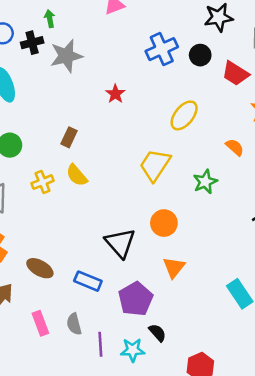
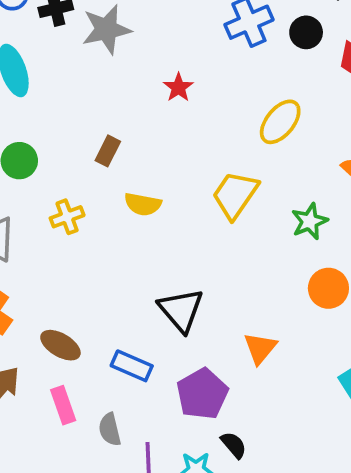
yellow semicircle: (77, 175) -> (143, 204), moved, turned -40
orange circle: (164, 223) -> (328, 288), moved
pink rectangle: (40, 323) -> (63, 405), moved

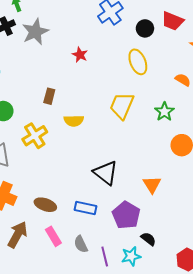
black circle: (306, 32) -> (145, 28), moved
yellow ellipse: (280, 122) -> (138, 62), turned -50
yellow cross: (67, 217) -> (35, 136), size x1.4

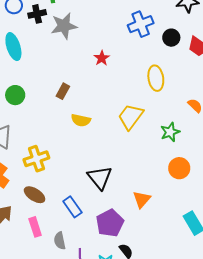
black circle: (145, 28) -> (171, 38), moved
yellow cross: (35, 136) -> (36, 159), moved
blue rectangle: (85, 208) -> (72, 207), turned 30

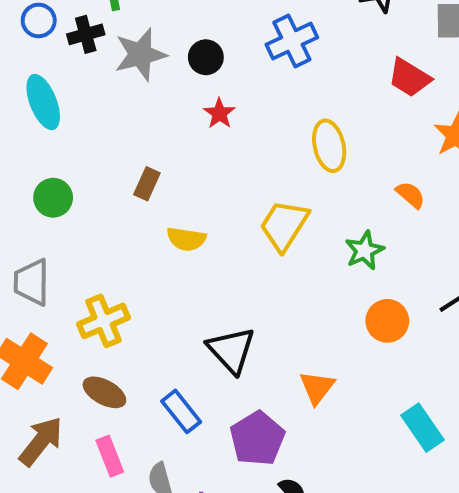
black circle: (171, 38) -> (206, 57), moved

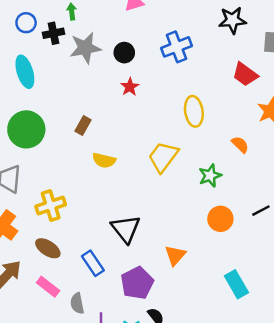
green circle: (53, 198) -> (26, 129), size x1.6
pink rectangle: (110, 456) -> (48, 287), turned -35

